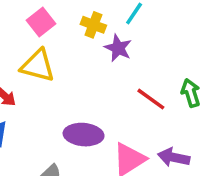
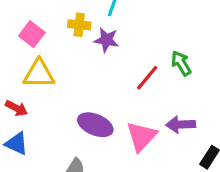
red line: (151, 99) -> (147, 78), turned -72
purple ellipse: (84, 135) -> (95, 125), turned 32

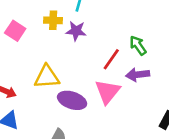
yellow triangle: (39, 74) -> (47, 77), moved
purple arrow: (181, 125) -> (138, 75), moved
pink triangle: (142, 136) -> (108, 92), moved

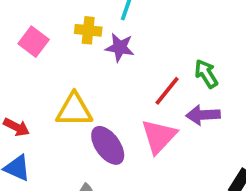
purple ellipse: (72, 100) -> (108, 145), turned 32

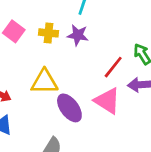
yellow cross: (88, 30) -> (48, 33), moved
pink triangle: (159, 136) -> (107, 101), turned -40

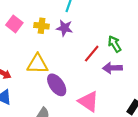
pink triangle: (107, 101) -> (88, 101), moved

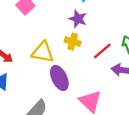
yellow cross: (42, 26) -> (73, 42), moved

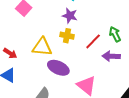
purple ellipse: (59, 78) -> (58, 68), turned -35

